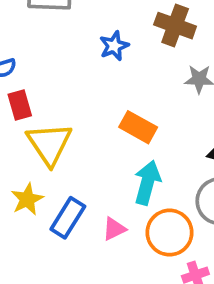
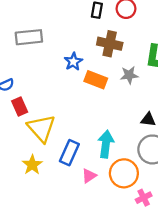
orange rectangle: (138, 127) -> (96, 80), moved
blue rectangle: (68, 218) -> (69, 153), moved

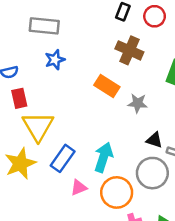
blue star: (73, 62) -> (55, 60), moved
gray star: (129, 75) -> (138, 103), moved
yellow star: (32, 165) -> (20, 163), size x1.4

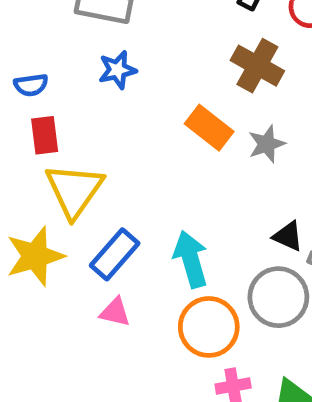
gray star: (138, 103) -> (267, 144), moved, turned -30
cyan arrow: (104, 157) -> (191, 259), turned -40
pink triangle: (79, 188) -> (115, 312), moved, turned 30

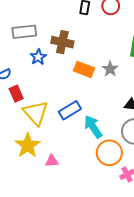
brown cross: (257, 66) -> (62, 42), moved
blue rectangle: (115, 254) -> (70, 110), moved, turned 35
pink triangle: (115, 312) -> (52, 161), moved

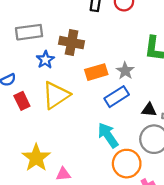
orange rectangle: (84, 69) -> (96, 72), turned -36
blue rectangle: (70, 110) -> (117, 97), moved
yellow triangle: (36, 113) -> (56, 95), moved, turned 40

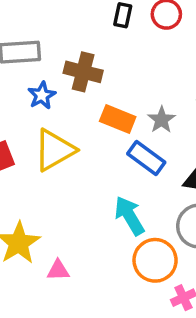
orange rectangle: (96, 72) -> (118, 119), turned 35
blue rectangle: (117, 97) -> (146, 158), turned 65

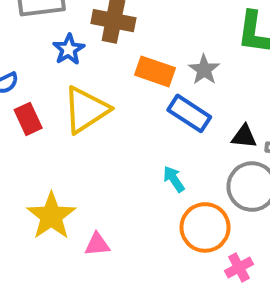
cyan arrow: (129, 216) -> (174, 179), size x0.6

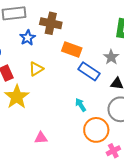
gray star: (204, 70) -> (111, 57), moved
yellow triangle: (86, 110) -> (36, 69), size x0.6
yellow star: (51, 216) -> (17, 97), moved

